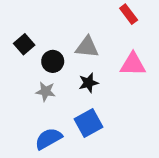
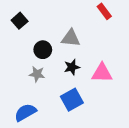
black square: (24, 44) -> (20, 21), moved
pink triangle: (133, 64) -> (102, 73), moved
blue semicircle: (48, 139) -> (25, 112), moved

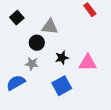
gray triangle: (71, 38) -> (50, 27), moved
blue semicircle: (25, 112) -> (16, 83), moved

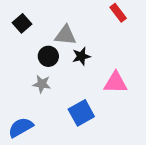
black star: (62, 58) -> (81, 56), moved
blue semicircle: (16, 83) -> (21, 127), moved

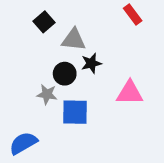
black square: (22, 23) -> (44, 22), moved
black circle: (48, 56) -> (65, 74), moved
blue square: (81, 113) -> (75, 112), moved, turned 30

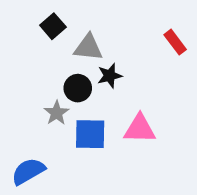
red rectangle: (133, 15) -> (175, 42), moved
pink triangle: (130, 93) -> (140, 129), moved
gray star: (47, 94) -> (57, 113), turned 30

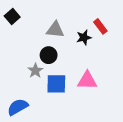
black square: (53, 26) -> (12, 17), moved
red rectangle: (175, 42) -> (100, 26), moved
black star: (110, 76) -> (84, 37), moved

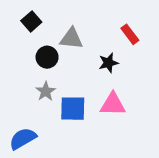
black square: (12, 17) -> (31, 21), moved
black star: (84, 37) -> (108, 63), moved
black circle: (49, 55) -> (47, 57), moved

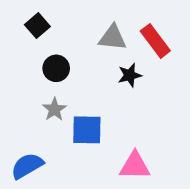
red rectangle: (130, 34) -> (155, 41), size x1.4
gray triangle: (71, 39) -> (113, 38), moved
pink triangle: (113, 104) -> (135, 166), moved

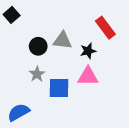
black square: (37, 26) -> (12, 15), moved
gray triangle: (113, 38) -> (63, 40), moved
pink triangle: (135, 166) -> (88, 76), moved

